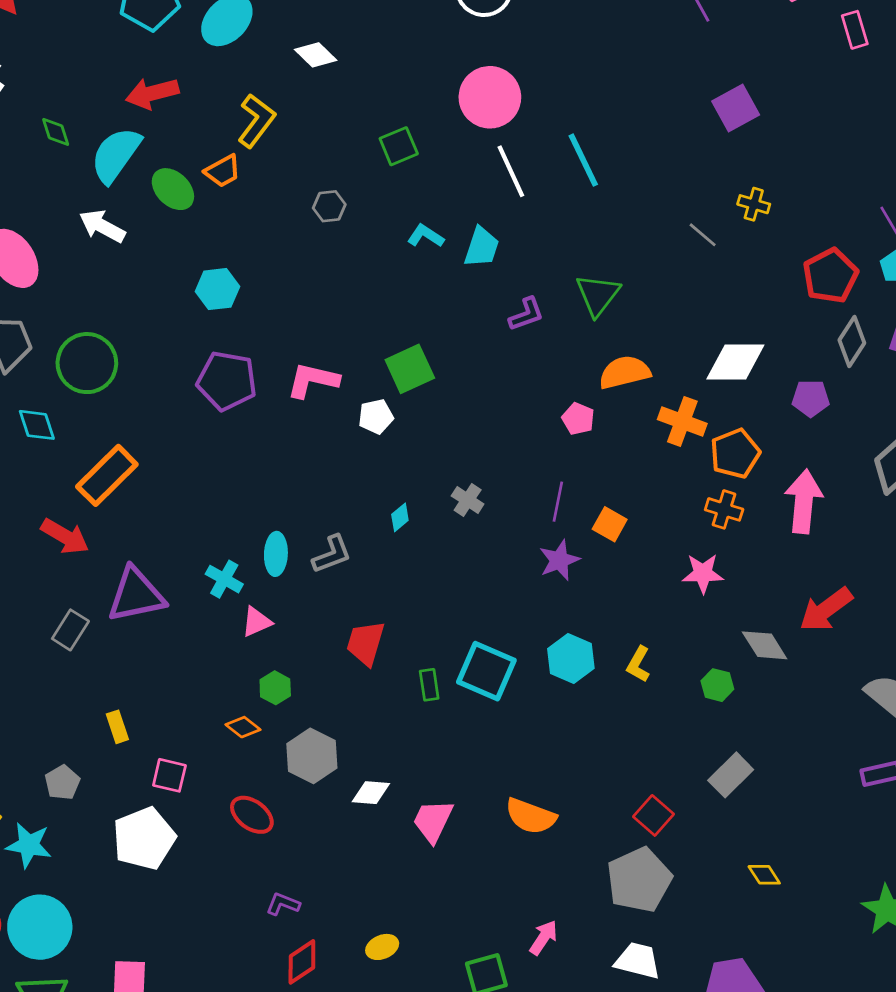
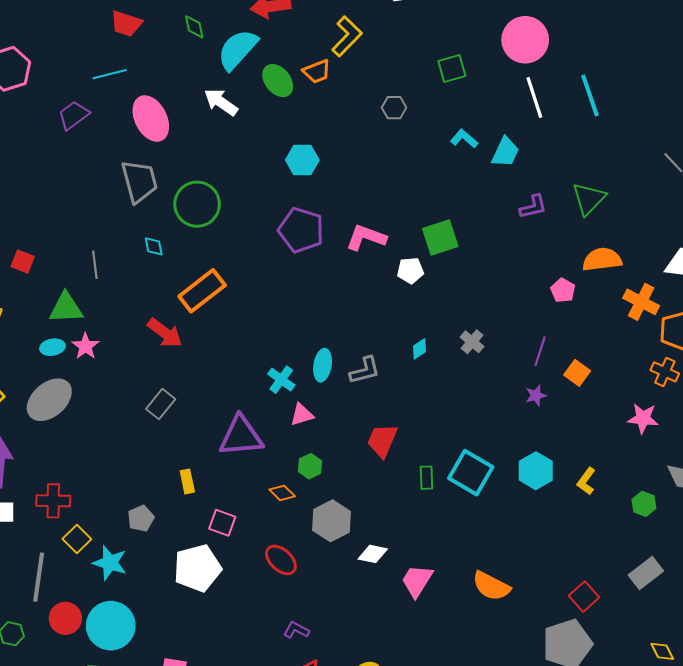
cyan diamond: (37, 425) -> (154, 246), size x0.7
purple star: (559, 560) -> (536, 395), size x0.7
purple triangle: (136, 595) -> (241, 436), moved

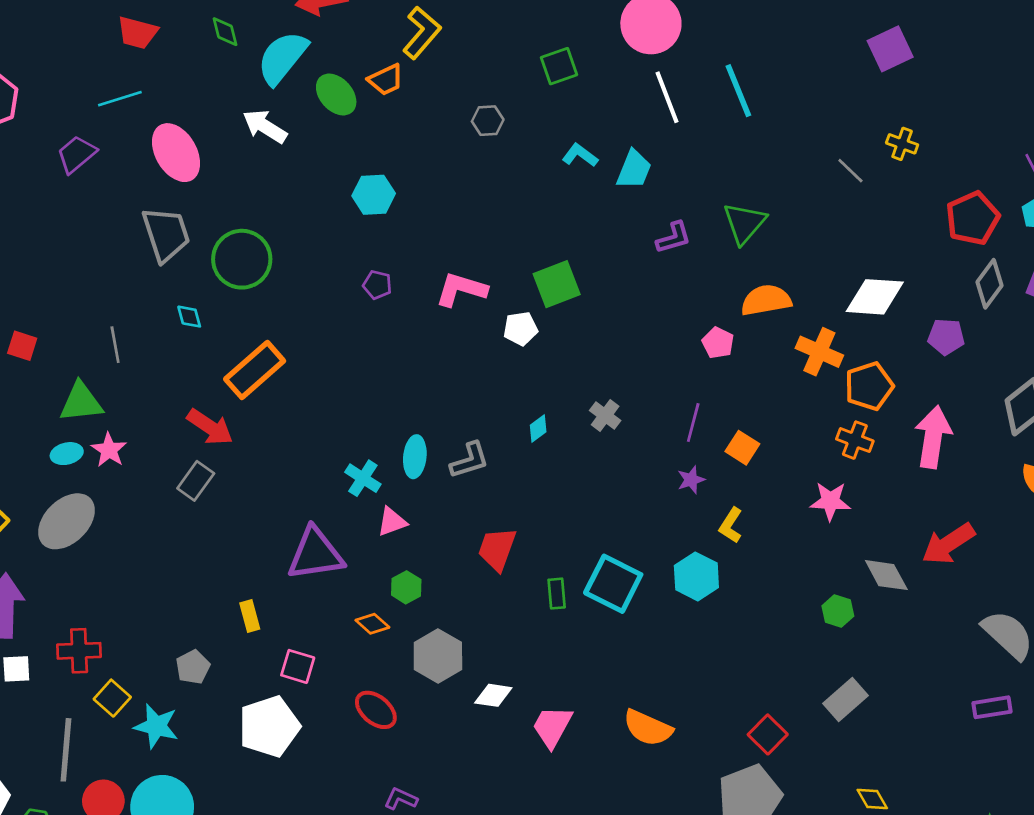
purple pentagon: (301, 230) -> (377, 285), size x0.5
gray rectangle: (161, 404) -> (196, 481), moved
yellow L-shape: (586, 481) -> (731, 525), moved

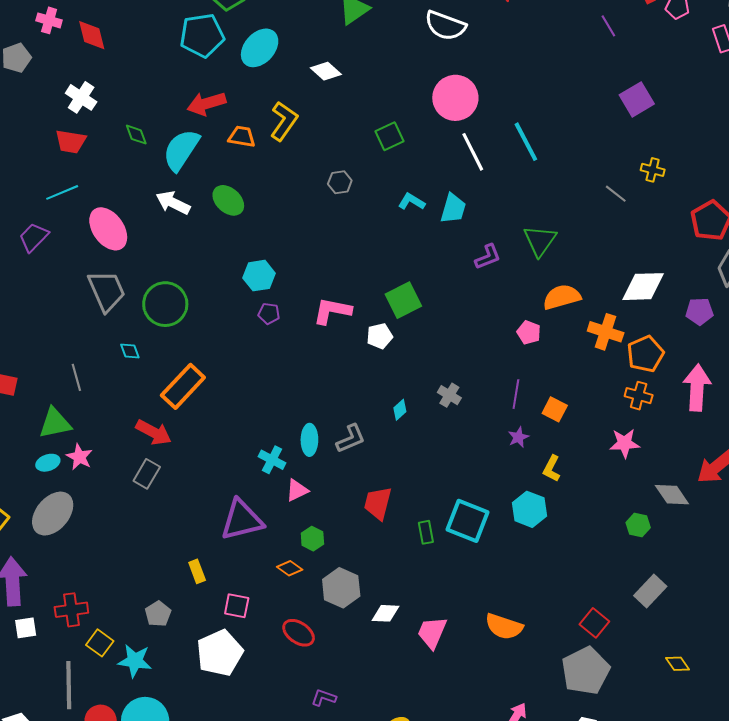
orange trapezoid: (386, 80) -> (242, 137), moved, turned -140
green ellipse: (336, 95) -> (228, 200), moved
cyan hexagon: (374, 195) -> (259, 276), moved

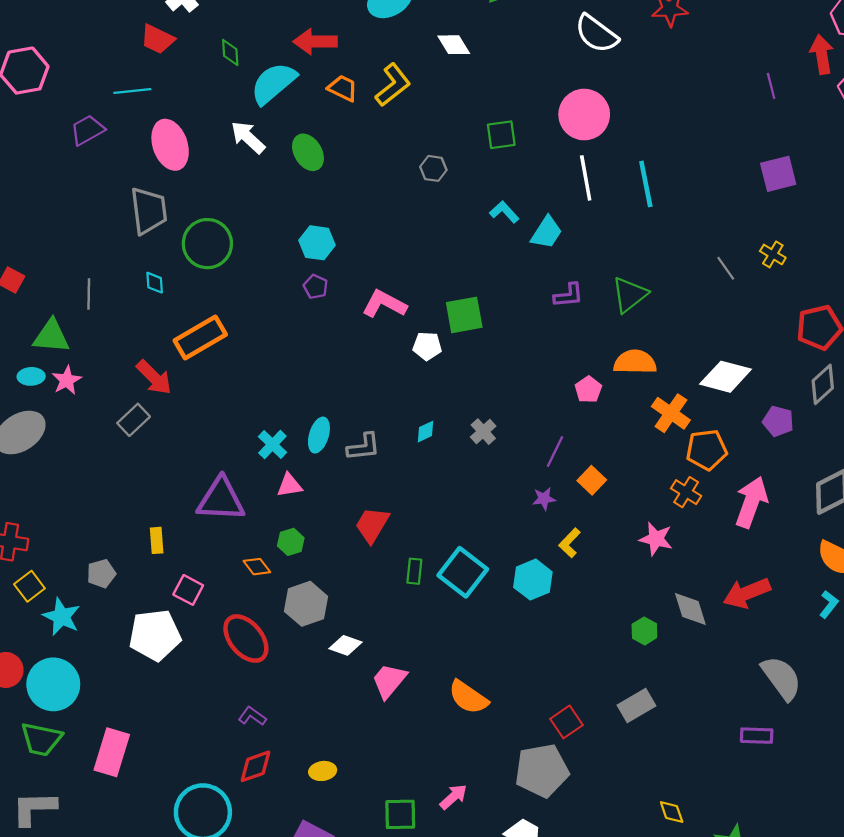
red ellipse: (299, 633) -> (246, 638), size x1.4
yellow diamond: (678, 664) -> (672, 812), moved

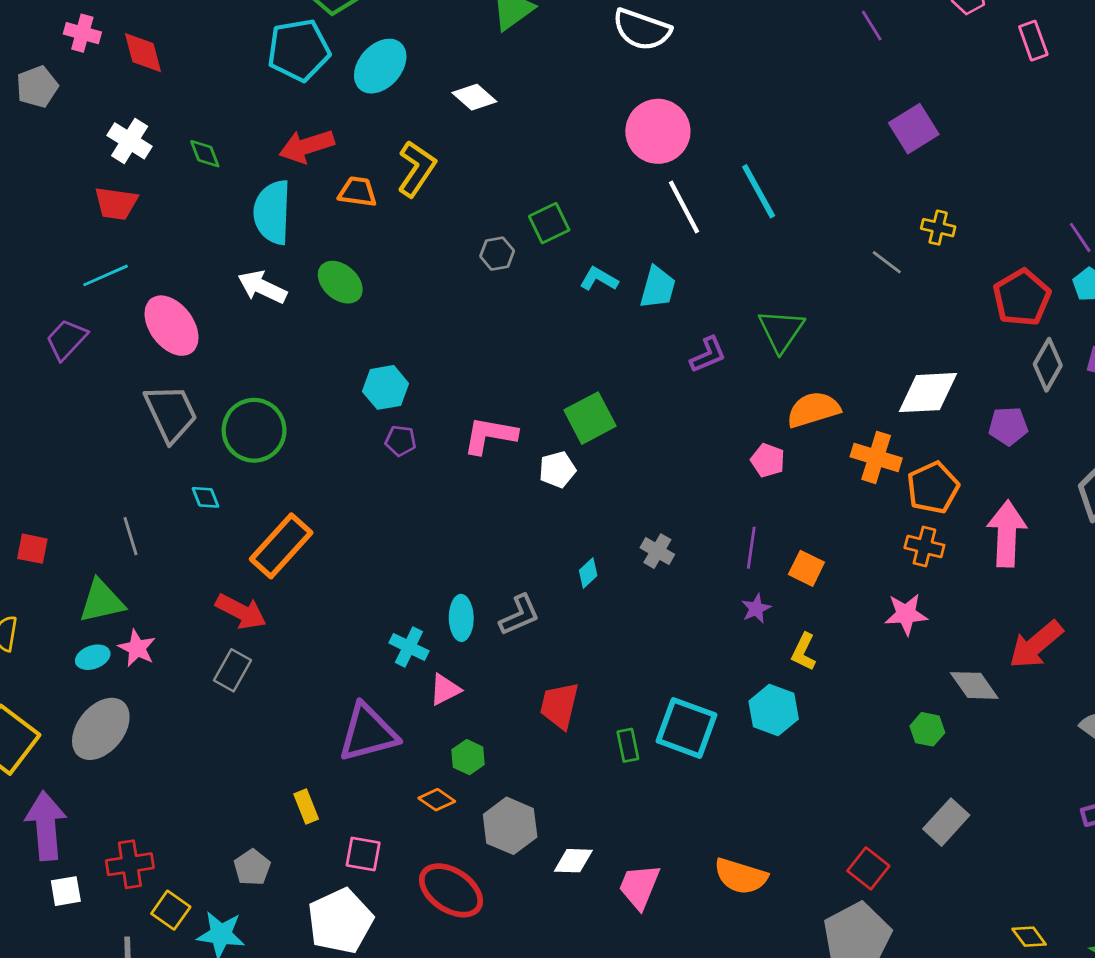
green diamond: (230, 52) -> (205, 154), moved
cyan semicircle: (273, 83) -> (272, 212), turned -30
green square: (501, 135) -> (549, 223), moved

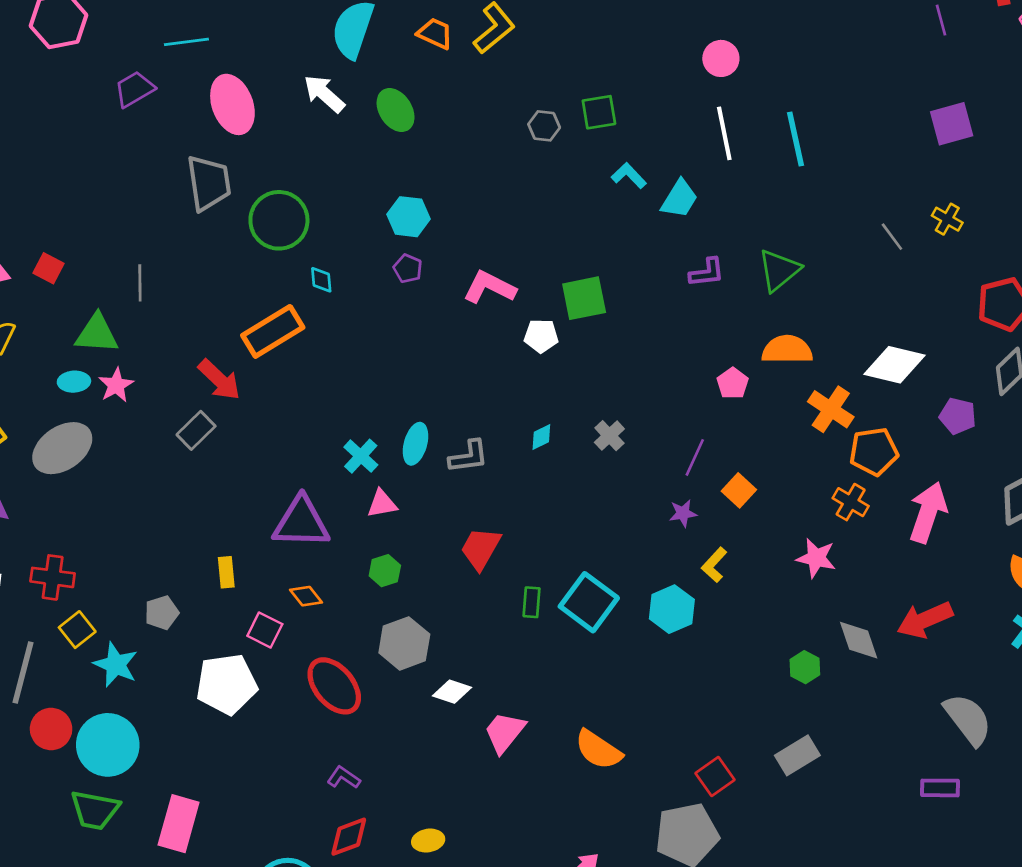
pink circle: (658, 131) -> (721, 58), size x0.6
cyan diamond: (205, 497) -> (321, 280), moved
orange diamond: (437, 800) -> (306, 596), moved

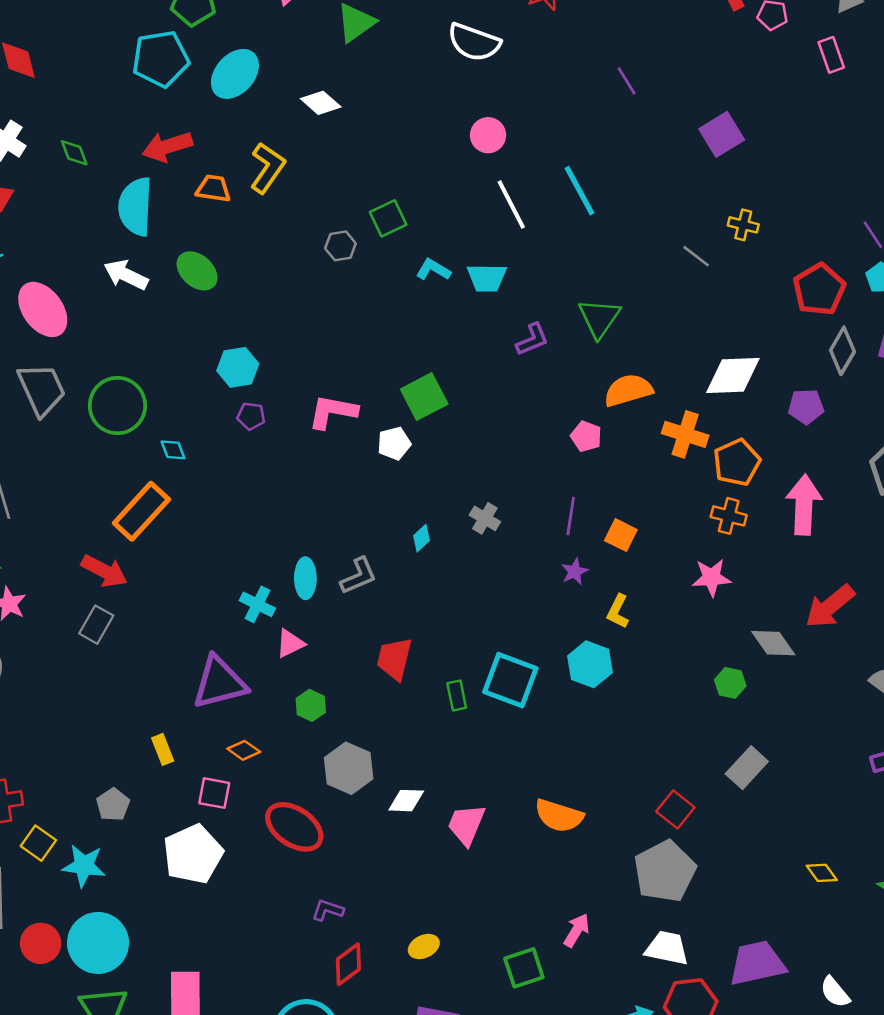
purple line: (941, 20) -> (627, 81), moved
cyan trapezoid: (679, 199) -> (487, 278), turned 75

